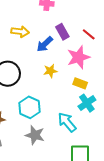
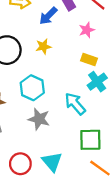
pink star: (78, 57) -> (87, 30), size x0.6
yellow star: (50, 71) -> (43, 46), moved

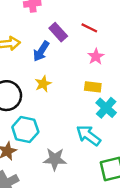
pink star: (87, 30) -> (96, 56), moved
cyan hexagon: (32, 88) -> (25, 129), moved

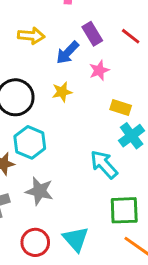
pink star: (96, 56) -> (99, 70), moved
gray star: (55, 159) -> (39, 191), moved

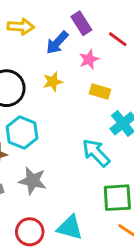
red line: (131, 36) -> (118, 39), moved
yellow rectangle: (121, 107) -> (100, 91), moved
cyan triangle: (76, 239) -> (70, 228), turned -32

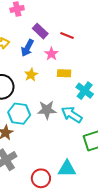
gray star: (33, 181) -> (47, 110), moved

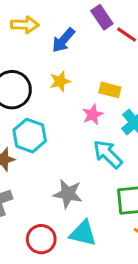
purple rectangle: (40, 31) -> (102, 17), moved
pink star: (51, 54) -> (93, 115), moved
gray star: (47, 110) -> (68, 194), moved

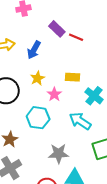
pink star: (93, 115) -> (54, 94), moved
cyan hexagon: (30, 136) -> (38, 118), moved

